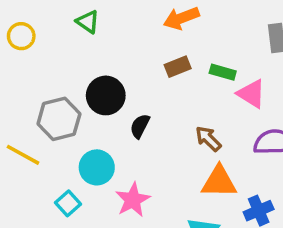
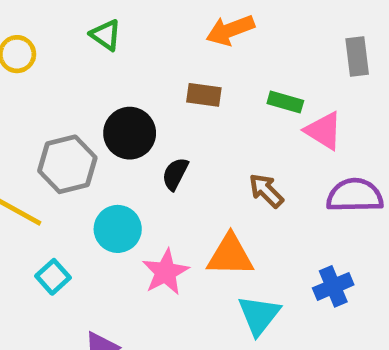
brown rectangle: (178, 67) -> (204, 95), moved, turned 30
orange triangle: (219, 182) -> (230, 255), moved
cyan square: (68, 203) -> (53, 277), moved

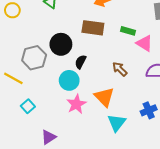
brown rectangle: (204, 95) -> (93, 28), size x1.5
cyan circle: (118, 229) -> (69, 80), moved
orange triangle: (230, 255) -> (104, 97), turned 45

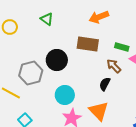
black semicircle: (81, 62) -> (105, 84), moved
brown arrow: (120, 69) -> (114, 66), moved

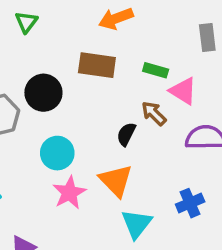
green triangle: (47, 19) -> (26, 22), turned 32
brown arrow: (114, 66) -> (154, 113), moved

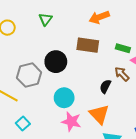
pink star: (69, 193) -> (71, 121), turned -30

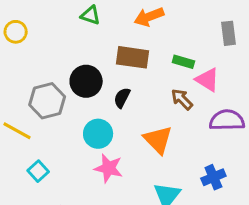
green triangle: (46, 19) -> (91, 15), moved, turned -48
black semicircle: (105, 86) -> (122, 98), moved
orange triangle: (99, 114) -> (158, 140), moved

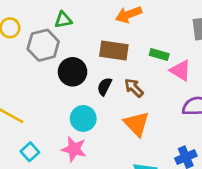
green triangle: (91, 15) -> (63, 20), moved, turned -30
brown arrow: (182, 99) -> (134, 88), moved
gray hexagon: (47, 101) -> (43, 45), moved
pink star: (109, 168) -> (74, 149), moved

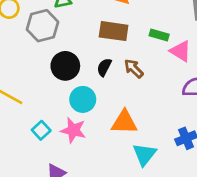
black circle: (73, 72) -> (65, 66), moved
orange triangle: (137, 124) -> (124, 122), moved, turned -44
cyan square: (30, 152) -> (41, 130), moved

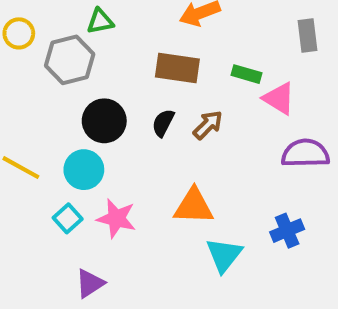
brown arrow: (134, 69) -> (208, 125), turned 90
cyan circle: (83, 99) -> (84, 170), moved

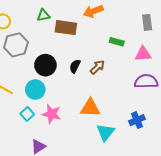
gray hexagon: (70, 60) -> (16, 45), moved
brown rectangle: (177, 68) -> (66, 28), moved
pink triangle: (279, 98) -> (143, 54), moved, turned -36

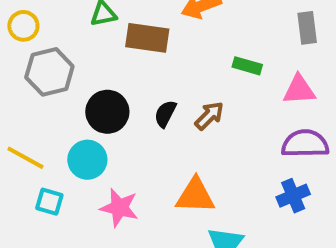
cyan square: (27, 114) -> (49, 202), moved, turned -32
blue cross: (137, 120) -> (293, 196), moved

